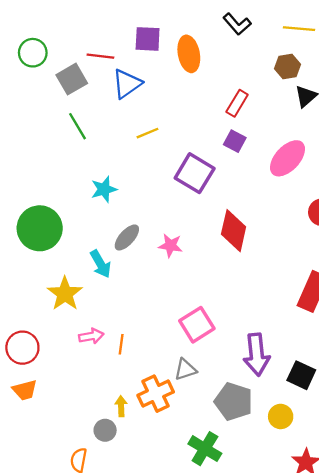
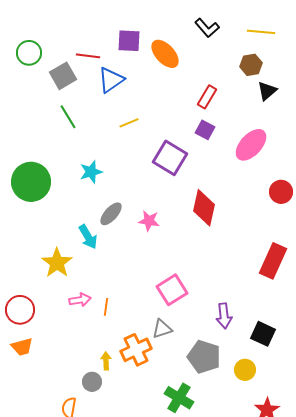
orange ellipse: (189, 54) -> (165, 54), turned -32
green circle: (40, 228) -> (31, 182), moved
purple arrow: (257, 355) -> (224, 316), size x0.7

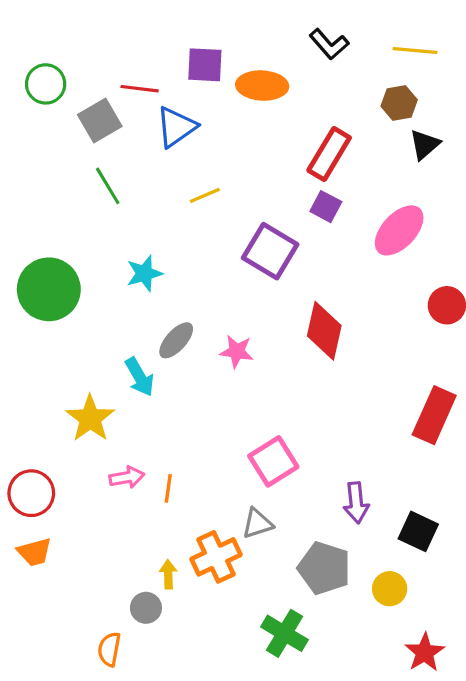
orange ellipse: (165, 54) -> (262, 86), turned -44
red rectangle: (207, 97) -> (329, 154), size x1.4

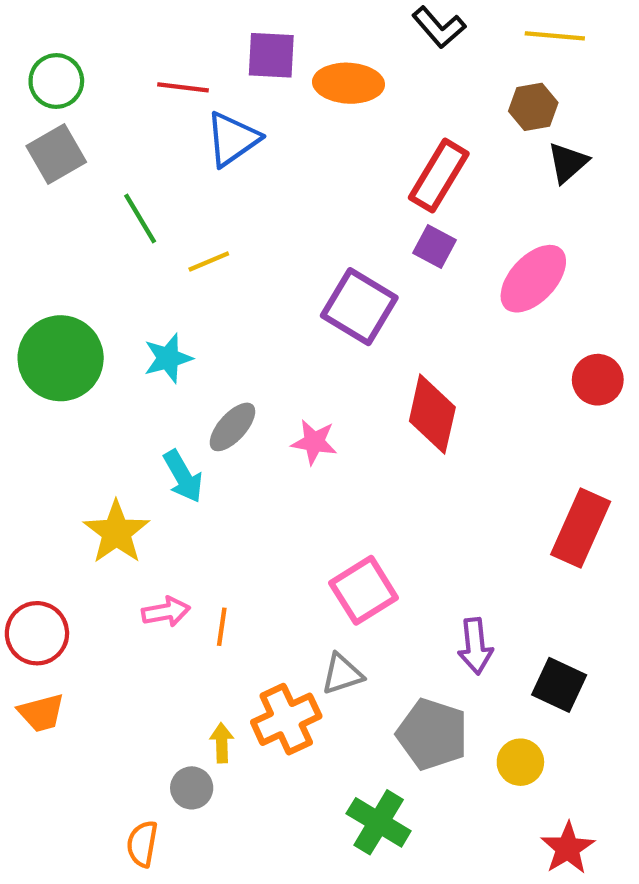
gray square: (100, 121) -> (56, 154), moved
yellow line: (205, 195) -> (209, 262), moved
cyan star: (144, 273) -> (168, 358), moved

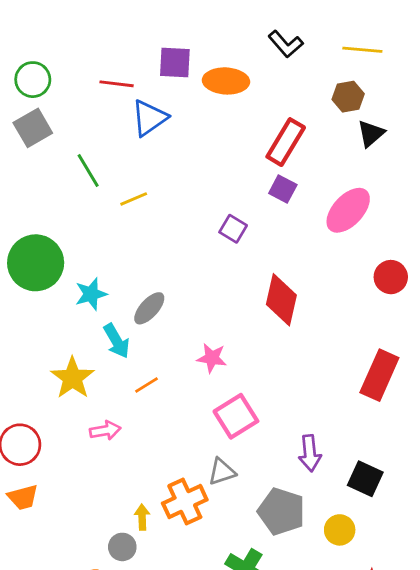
purple square: (359, 307) -> (233, 229), size x0.6
cyan star: (168, 358) -> (91, 294), moved
pink star: (314, 442) -> (212, 358), moved
orange line: (222, 627) -> (146, 385), moved, turned 50

